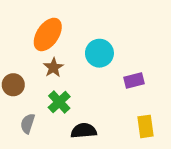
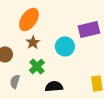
cyan circle: (99, 53) -> (65, 46), moved
purple rectangle: (134, 80) -> (89, 29), moved, size x1.5

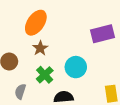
cyan circle: (65, 46) -> (76, 67), moved

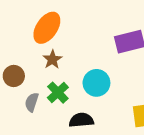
gray semicircle: (20, 91) -> (32, 102), moved

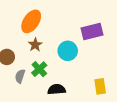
cyan circle: (96, 83) -> (68, 51), moved

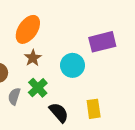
yellow rectangle: (100, 86) -> (94, 109), moved
black semicircle: (57, 89) -> (59, 112), turned 54

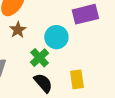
green cross: (38, 88) -> (40, 58), moved

